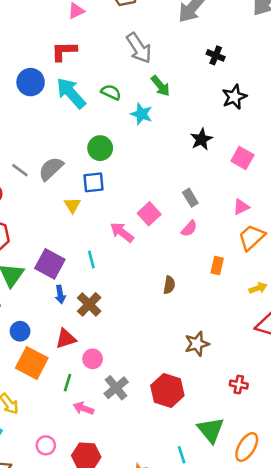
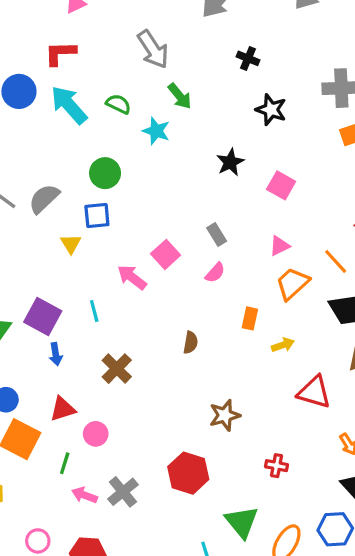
black star: (234, 97) -> (271, 110), turned -30
yellow arrow: (258, 288) -> (283, 345), moved
brown cross: (89, 304) -> (117, 369), moved
gray cross: (116, 388) -> (123, 492), moved

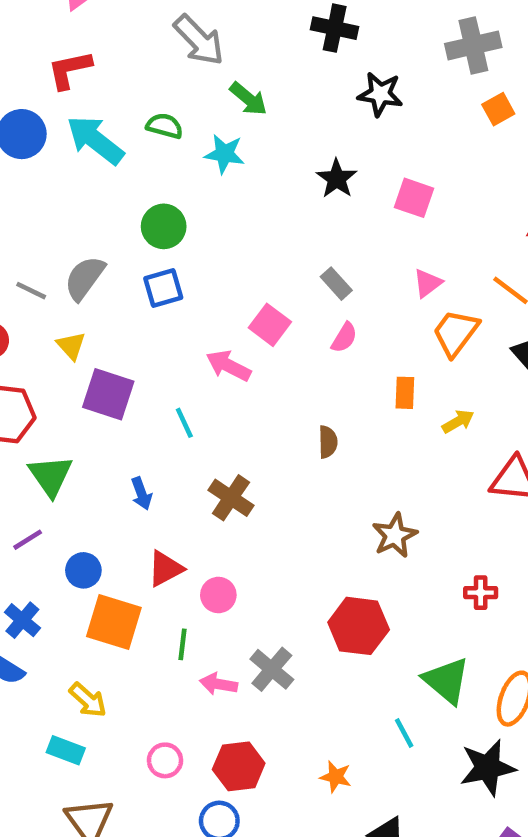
black cross: (248, 58) -> (335, 28), size x1.4
yellow triangle: (71, 244) -> (71, 346), moved
purple square: (43, 317) -> (108, 394), moved

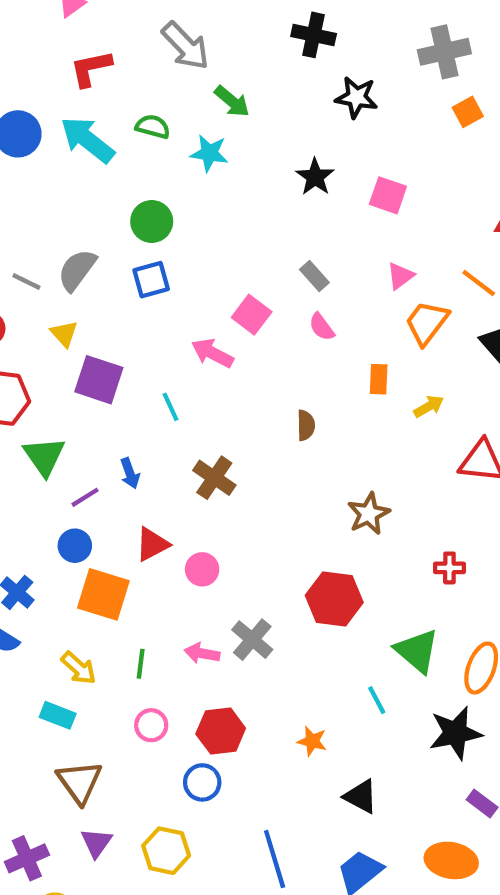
red L-shape: (70, 70) -> (91, 68), moved
pink semicircle: (344, 338) -> (322, 327), turned 112
purple line: (28, 540) -> (85, 497), moved
green line: (182, 644) -> (141, 664), moved

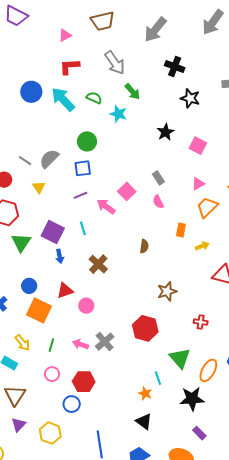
purple square: (99, 380) -> (53, 232), moved
purple line: (85, 497) -> (80, 195), moved
orange star: (312, 741) -> (145, 393), moved

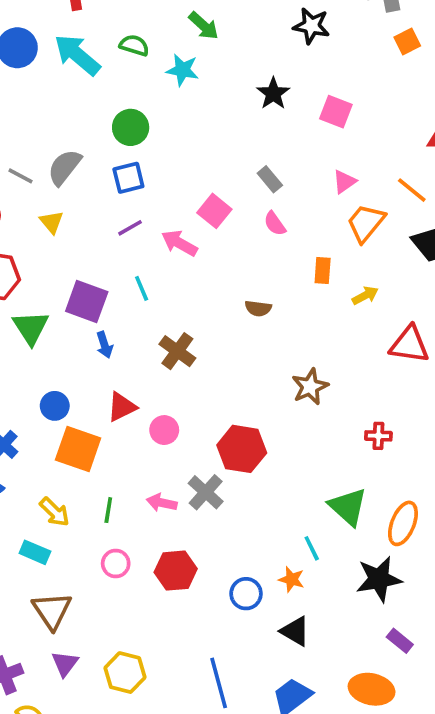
brown semicircle: (144, 246) -> (258, 308), turned 96
red hexagon: (145, 328) -> (242, 449), moved
blue circle: (72, 404) -> (246, 594), moved

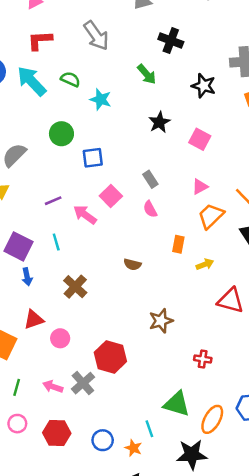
green arrow: (204, 26) -> (147, 74), moved
black star: (311, 26) -> (204, 86), moved
blue square: (128, 178) -> (93, 158), moved
green triangle: (348, 507) -> (177, 404), turned -32
blue circle: (246, 594) -> (103, 440), moved

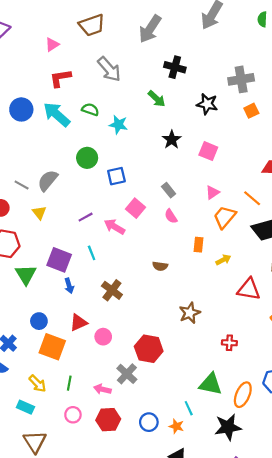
pink arrow: (53, 387) -> (102, 389), moved

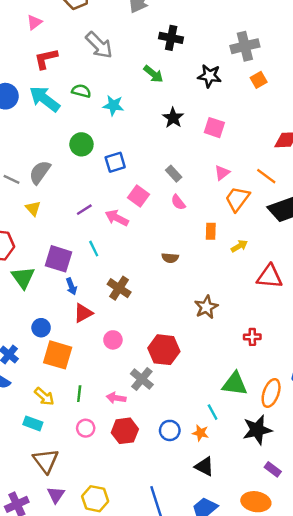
red triangle: (78, 323) -> (83, 313), moved

